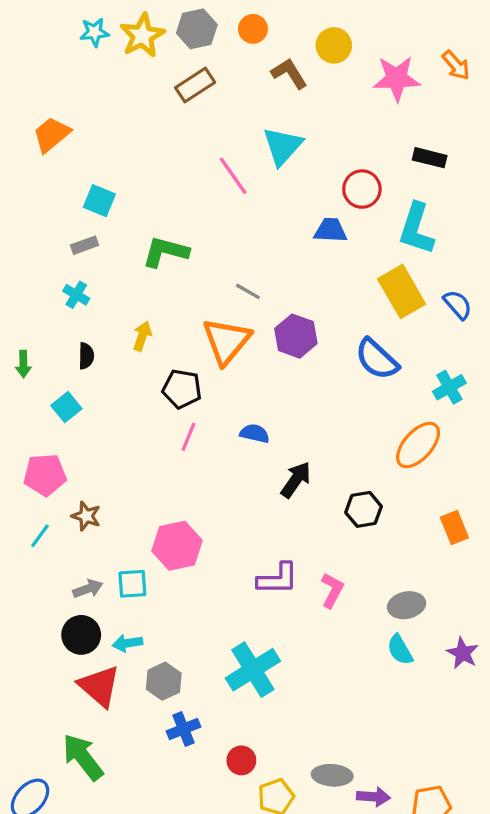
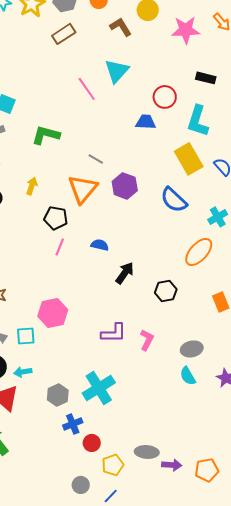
gray hexagon: (164, 681) -> (58, 395), moved
blue cross: (184, 729) -> (73, 424), moved

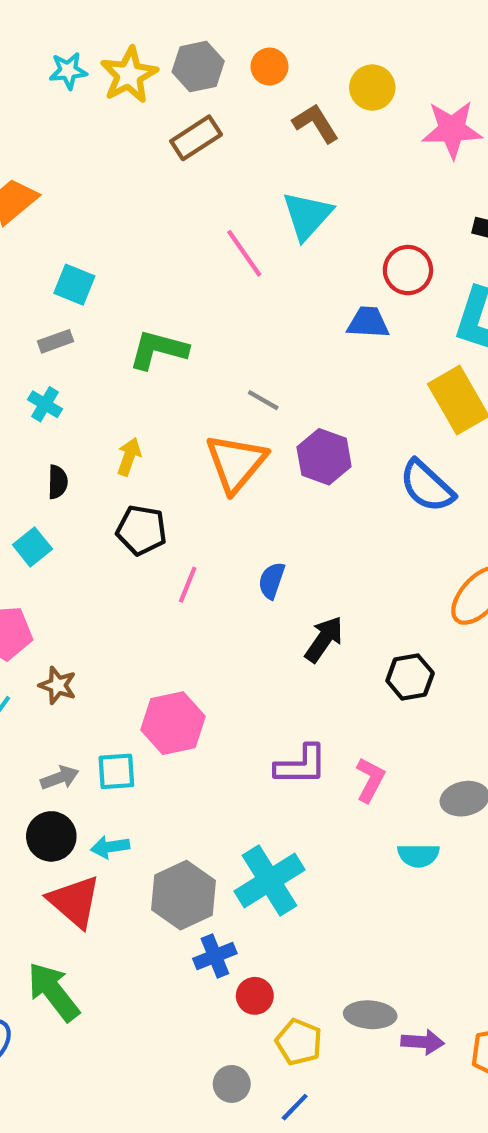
black pentagon: (56, 218) -> (142, 530), moved
blue semicircle: (100, 245) -> (272, 580), turned -84
cyan semicircle: (188, 376) -> (418, 855), moved, turned -60
gray hexagon: (58, 395) -> (183, 895), size x1.4
yellow pentagon: (113, 465) -> (299, 1042), turned -30

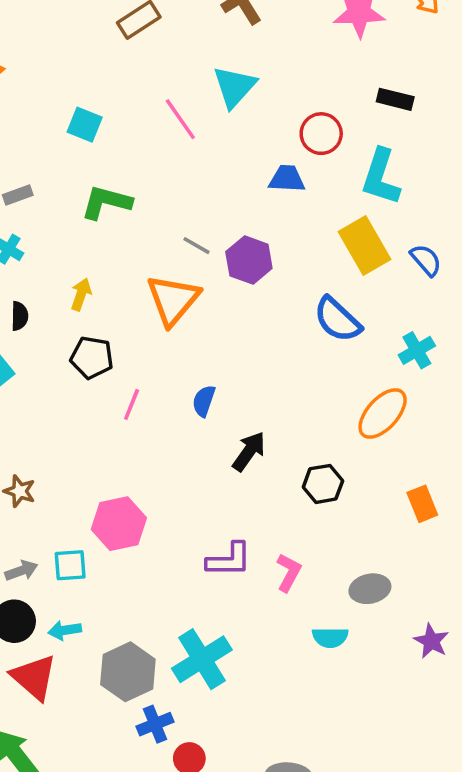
cyan square: (74, 285) -> (85, 125), moved
purple hexagon: (324, 457) -> (249, 260), moved

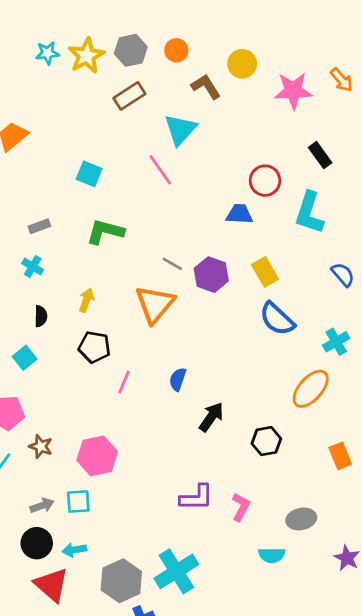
cyan triangle: (234, 87) -> (180, 130), moved
black rectangle: (395, 99) -> (320, 155), turned 40
yellow rectangle: (364, 246) -> (265, 272), moved, size x0.7
pink hexagon: (119, 524) -> (97, 456), moved

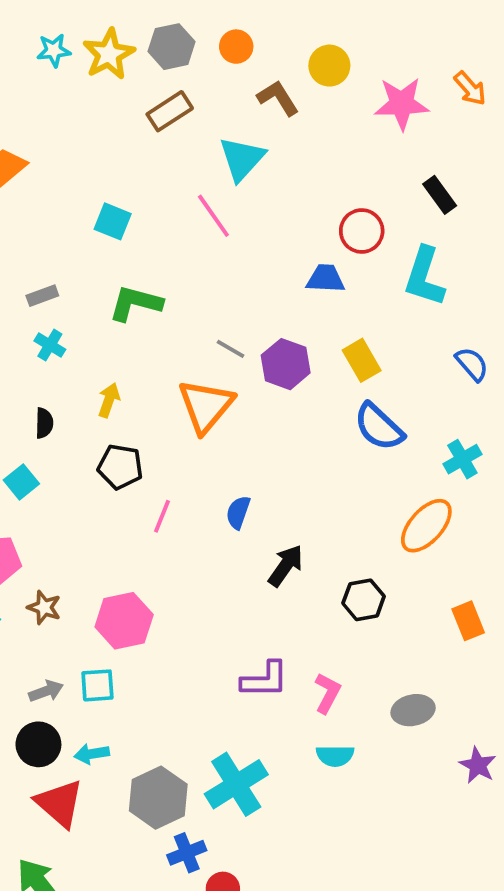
cyan cross: (33, 267) -> (50, 345), moved
cyan semicircle: (272, 555) -> (335, 756), moved

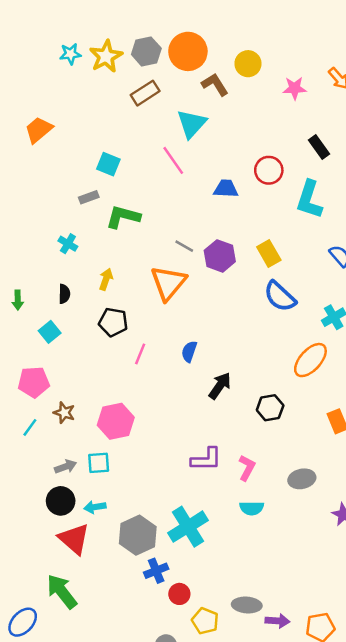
orange circle: (236, 47) -> (188, 51), size x1.8
pink star: (402, 104) -> (295, 88), size x0.7
blue trapezoid: (326, 279) -> (226, 189), moved
gray rectangle: (42, 296) -> (89, 197), moved

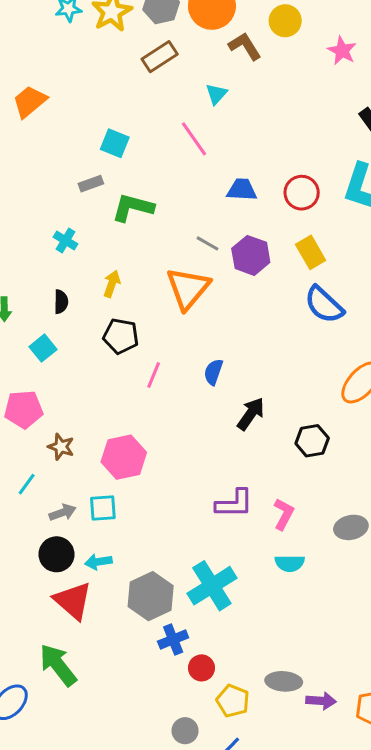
pink star: (295, 88) -> (342, 51), turned 30
cyan triangle: (192, 124) -> (216, 94), size x0.6
red circle: (269, 170) -> (302, 193), moved
blue trapezoid: (226, 189) -> (242, 190), moved
cyan line: (30, 427) -> (27, 484), moved

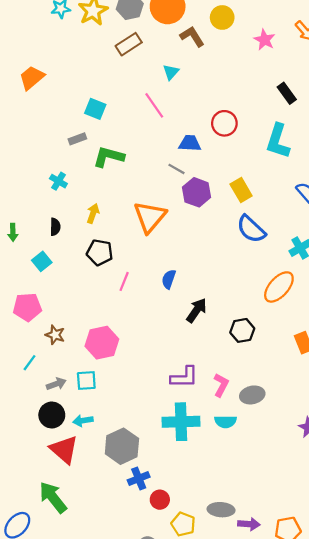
red circle: (302, 193) -> (224, 123), moved
gray line: (207, 243) -> (177, 169), moved
gray ellipse: (351, 527) -> (252, 395), moved
cyan cross: (212, 586) -> (181, 422), moved, turned 30

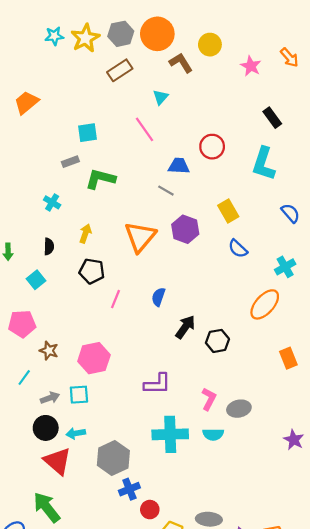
cyan square: (95, 109) -> (88, 133), turned -30
purple hexagon: (197, 192) -> (185, 229), moved
blue semicircle: (251, 229) -> (238, 249), size x0.7
black hexagon: (242, 330) -> (217, 341), moved
purple L-shape: (184, 377) -> (157, 384), moved

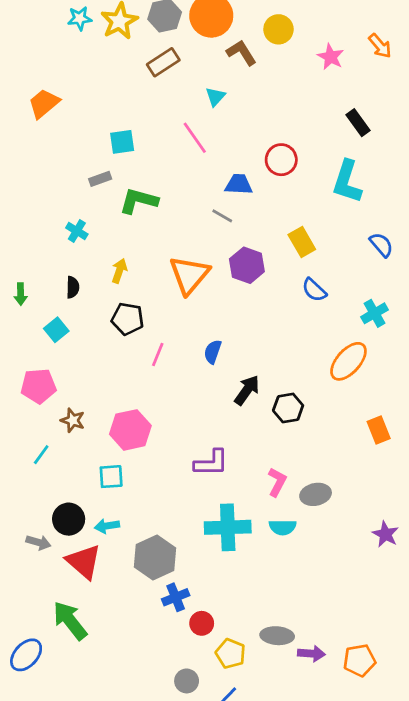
gray arrow: (50, 398) -> (38, 542), moved, turned 36

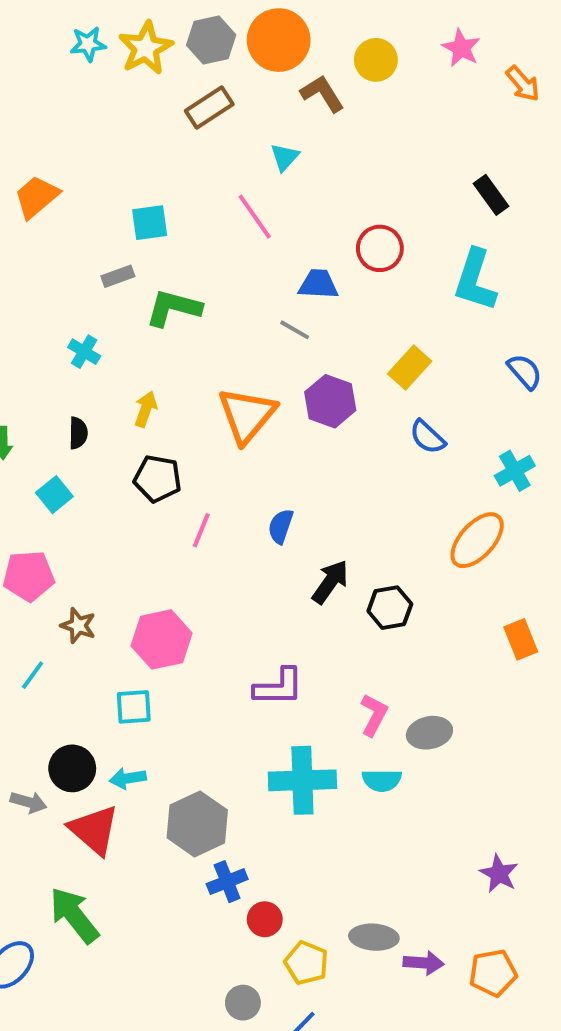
pink star: (331, 57) -> (461, 48), moved
orange trapezoid: (44, 103) -> (37, 197), moved
yellow rectangle: (302, 242) -> (410, 368), turned 72
purple star: (385, 534) -> (499, 874), moved

